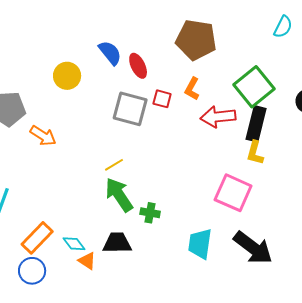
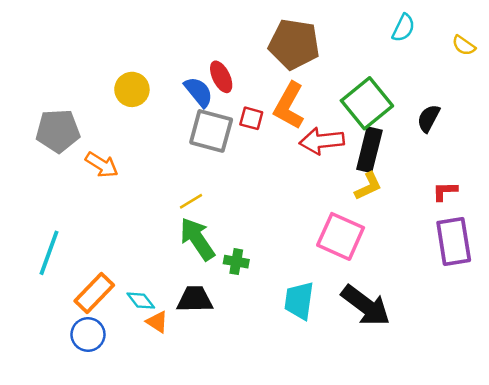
blue semicircle: (110, 53) -> (199, 92), moved
orange L-shape: (192, 89) -> (289, 106), size x1.6
yellow L-shape: (255, 153) -> (368, 186), turned -130

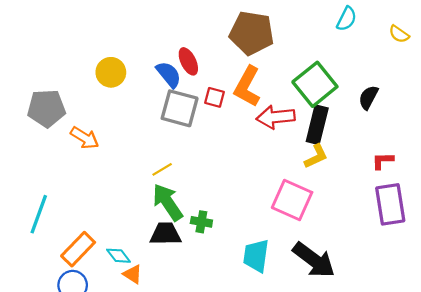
black trapezoid: (195, 299) -> (165, 234), moved

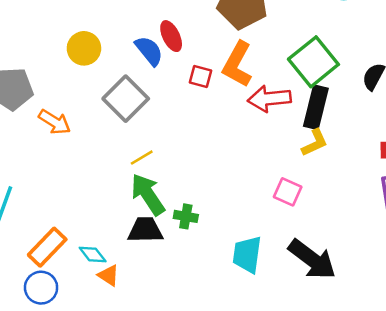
gray square: (180, 108) -> (126, 99), moved, turned 30
pink square: (292, 200) -> (288, 192), size x0.6

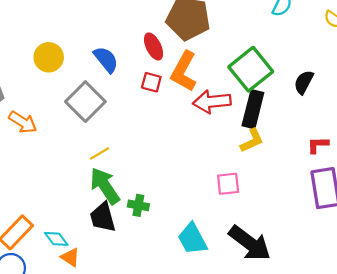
red ellipse: (171, 36) -> (154, 46), moved
pink square: (288, 192) -> (228, 184), turned -30
black trapezoid: (145, 230) -> (103, 217), turned -104
cyan trapezoid: (247, 254) -> (192, 239), turned -36

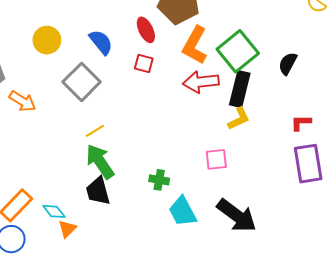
orange L-shape: (184, 71) -> (195, 45), moved
green cross: (138, 205) -> (159, 180), moved
orange triangle: (70, 257) -> (67, 229), turned 42

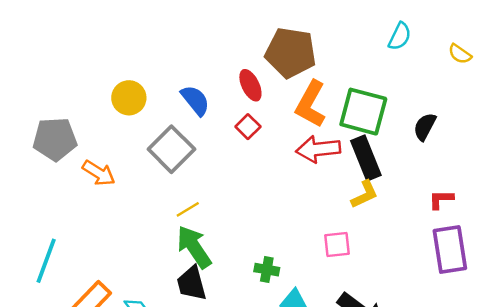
green square: (238, 51) -> (363, 112), turned -36
red square: (144, 64) -> (248, 127), turned 30
black rectangle: (240, 89) -> (366, 158), turned -36

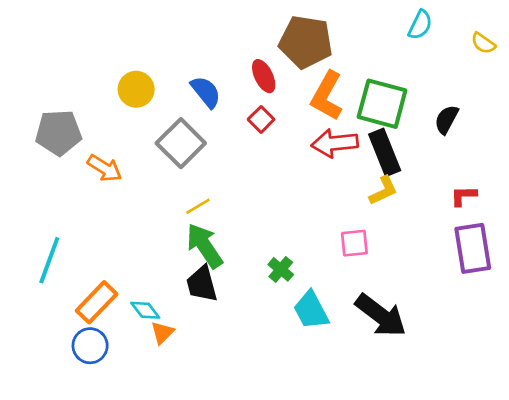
green cross: (267, 270) -> (281, 269), turned 30

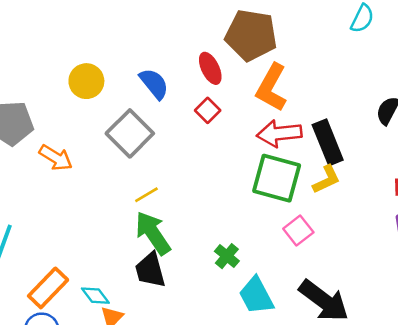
green square: (382, 104) -> (277, 178), moved
pink square: (354, 243) -> (298, 231), turned -32

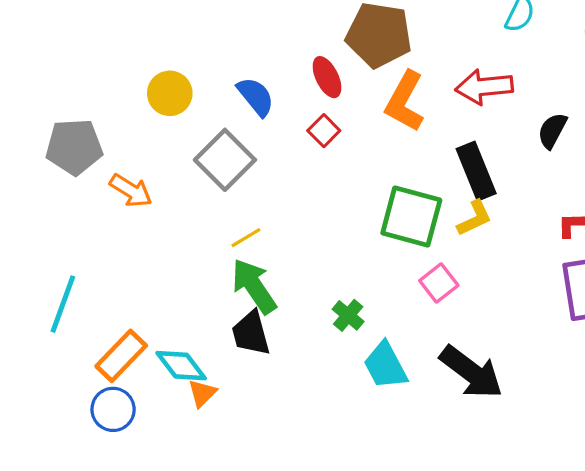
red arrow: (279, 133) -> (484, 87), moved
cyan diamond: (95, 296) -> (181, 366), size x1.4

